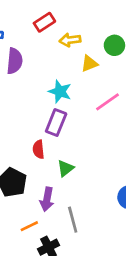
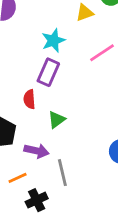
cyan star: (60, 92) -> (53, 40), turned 30
purple arrow: (47, 199) -> (36, 151), turned -90

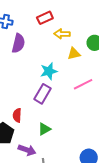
red semicircle: (29, 99) -> (17, 115), moved

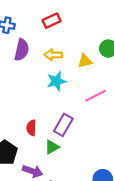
yellow arrow: (62, 34) -> (53, 55), moved
purple rectangle: (42, 94) -> (63, 125), moved
red semicircle: (17, 115) -> (31, 128), moved

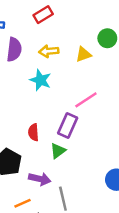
cyan star: (56, 81) -> (41, 80), moved, turned -30
pink line: (96, 96) -> (86, 100), moved

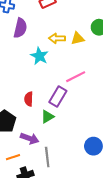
yellow arrow: (49, 51) -> (57, 38), moved

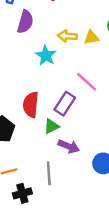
pink line: (76, 77) -> (87, 82), turned 66
red semicircle: (29, 99) -> (31, 105), size x1.5
purple arrow: (30, 138) -> (69, 146), moved

